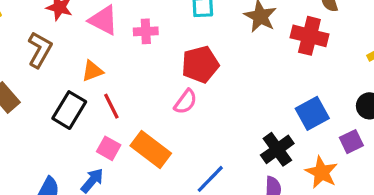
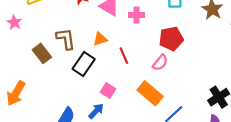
brown L-shape: (40, 50) -> (66, 39), moved, turned -40
red line: (111, 106) -> (124, 56), moved
orange rectangle: (151, 149) -> (150, 93), moved

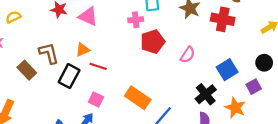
pink cross: (137, 15) -> (136, 20), moved
red line: (124, 56) -> (98, 66), moved, turned -42
pink semicircle: (160, 63) -> (188, 55), moved

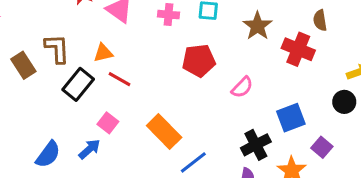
pink cross: (136, 20) -> (168, 15), moved
black circle: (264, 63) -> (344, 102), moved
purple square: (254, 87) -> (322, 147), turned -32

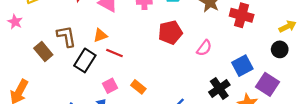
pink square: (108, 123) -> (110, 86), turned 32
orange rectangle: (164, 132) -> (138, 87), moved, size x0.6
purple square: (322, 147) -> (267, 84), size x1.5

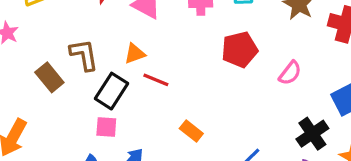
pink square: (110, 86) -> (106, 127), moved, turned 32

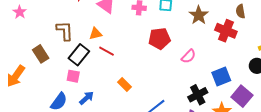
brown rectangle: (49, 77) -> (41, 54), moved

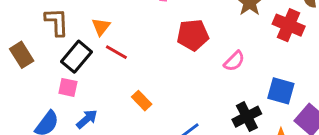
orange triangle: (96, 34) -> (101, 27), turned -40
blue square: (221, 76) -> (281, 91), turned 36

